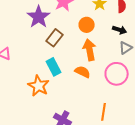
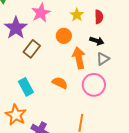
orange arrow: (90, 50) -> (79, 58), moved
cyan rectangle: (54, 67) -> (26, 87), moved
orange star: (39, 86) -> (16, 115), moved

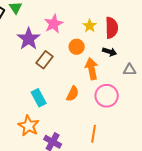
red semicircle: (99, 17) -> (112, 28), size x1.5
gray triangle: (103, 59) -> (130, 70), moved, turned 32
orange semicircle: (60, 83) -> (73, 94), turned 91

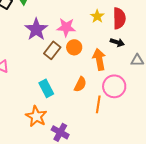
pink star: (54, 24) -> (66, 27), moved, turned 30
orange circle: (77, 47) -> (74, 47), moved
orange line: (94, 134) -> (98, 104), moved

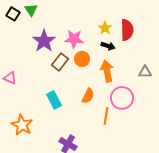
black arrow: (117, 42) -> (108, 46), moved
orange star: (36, 116) -> (22, 125), moved

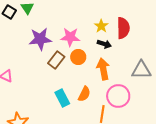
purple star: (44, 41) -> (40, 39), turned 30
gray triangle: (145, 72) -> (141, 70), size x1.5
cyan rectangle: (54, 100) -> (62, 98), moved

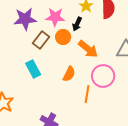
black arrow: (104, 44) -> (77, 24), moved, turned 96
orange arrow: (103, 69) -> (88, 49), turned 140
cyan rectangle: (62, 98) -> (33, 69), moved

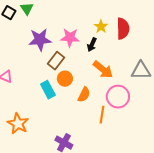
orange circle: (63, 37) -> (65, 79), moved

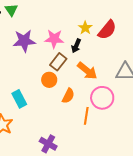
red semicircle: (123, 29) -> (107, 30), turned 40
brown rectangle: (56, 61) -> (58, 62), moved
cyan rectangle: (48, 90) -> (19, 99), moved

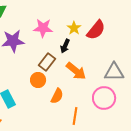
pink star: (54, 39) -> (43, 28), moved
pink circle: (102, 98) -> (104, 98), moved

